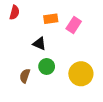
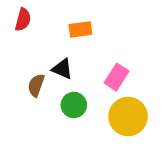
pink rectangle: (74, 25) -> (117, 77), moved
brown semicircle: (25, 76) -> (36, 85), moved

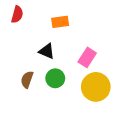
brown semicircle: (36, 85) -> (27, 80), moved

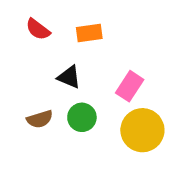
red semicircle: (17, 14) -> (38, 29), moved, turned 112
brown semicircle: (27, 80) -> (40, 119), turned -126

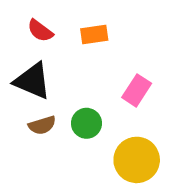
black triangle: (69, 77) -> (32, 81), moved, size x1.5
yellow circle: (142, 130) -> (137, 160), moved

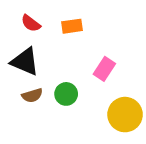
yellow circle: (137, 160) -> (125, 115), moved

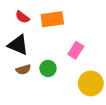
orange rectangle: (72, 26) -> (52, 19), size x1.5

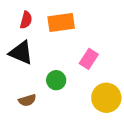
red semicircle: (22, 17) -> (26, 20), turned -112
brown semicircle: (23, 70) -> (27, 100), moved

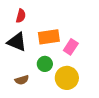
orange rectangle: (61, 23) -> (49, 37), moved
yellow circle: (106, 98) -> (67, 78), moved

